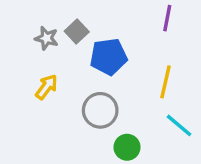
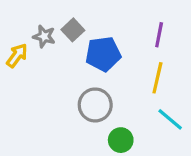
purple line: (167, 18) -> (159, 35), moved
yellow arrow: (47, 87) -> (17, 56), moved

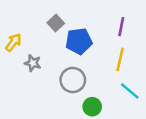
gray star: (44, 36) -> (33, 63), moved

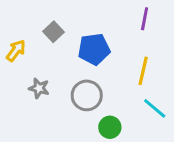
gray square: (56, 23) -> (53, 32), moved
purple line: (121, 27) -> (145, 19), moved
gray star: (33, 63) -> (39, 88), moved

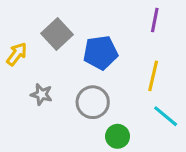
gray square: (53, 32) -> (57, 34), size x1.4

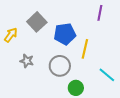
yellow line: (153, 76) -> (85, 49), moved

